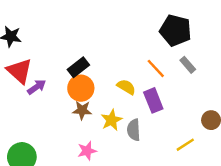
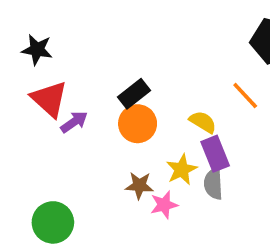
purple rectangle: (153, 100) -> (215, 154), moved
brown star: (82, 110) -> (139, 185), moved
pink star: (87, 151) -> (164, 205), moved

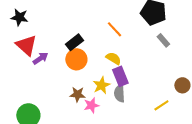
orange line: (245, 95) -> (114, 29), moved

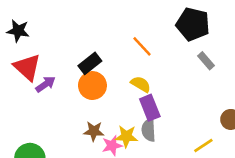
yellow star: (101, 85) -> (126, 136), moved, turned 30

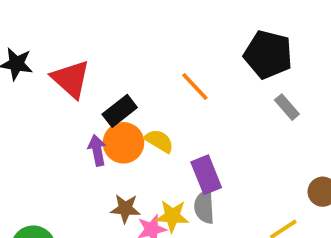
red triangle: (27, 67) -> (71, 79), moved
purple arrow: (46, 84) -> (97, 150), moved, turned -66
yellow semicircle: (141, 84) -> (159, 141), moved

